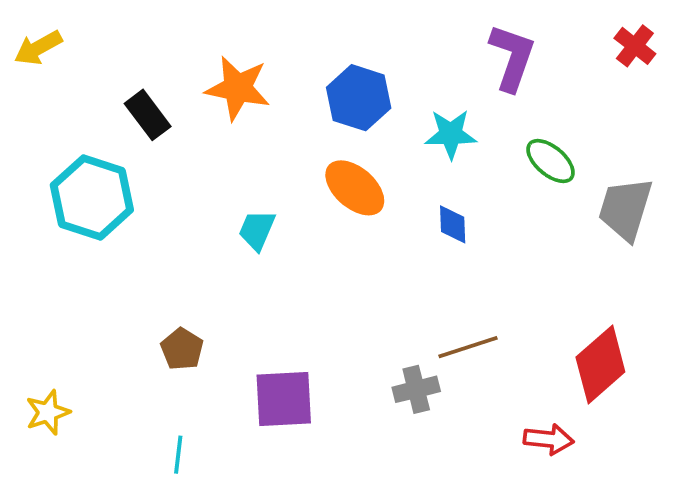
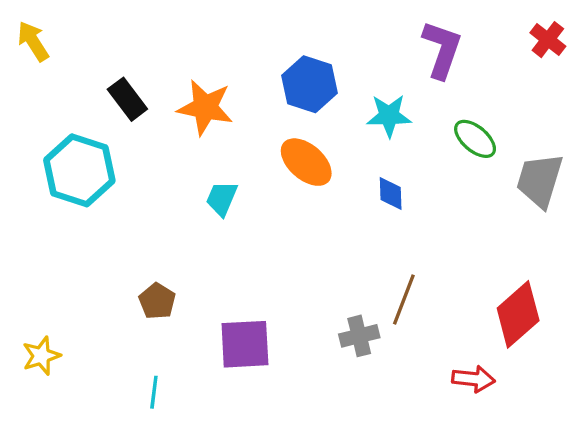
yellow arrow: (38, 48) -> (33, 41), turned 87
orange star: (238, 88) -> (205, 107), moved
brown line: (468, 347) -> (404, 299), turned -51

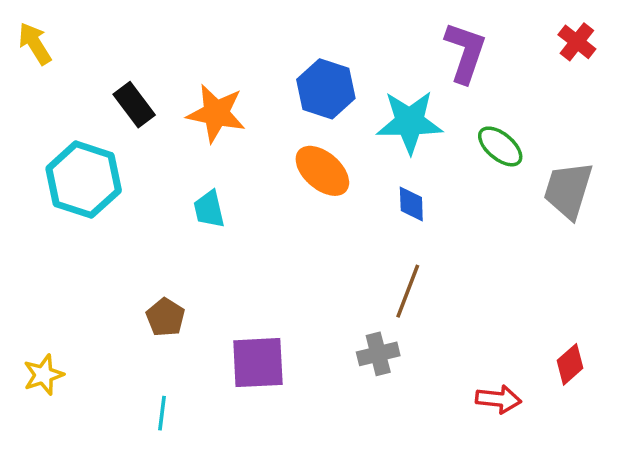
cyan star: (389, 116) -> (410, 122), size x1.4
cyan trapezoid: (222, 198) -> (209, 209), moved, turned -36
brown line: (404, 299) -> (408, 291), moved
red diamond: (518, 314) -> (570, 364), moved, size x0.6

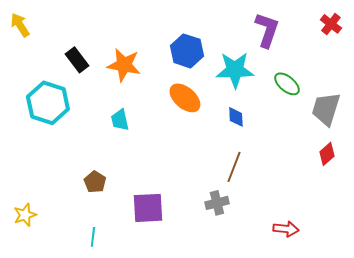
red diamond: (570, 364) -> (327, 154), moved

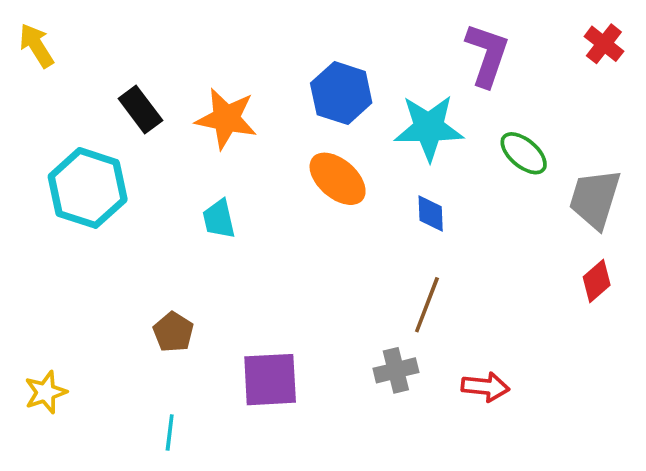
red arrow: (286, 229) -> (485, 387), moved

